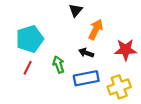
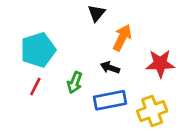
green arrow: (59, 65) -> (75, 82), turned -140

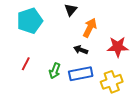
cyan pentagon: (38, 50) -> (30, 21), moved
green arrow: (75, 82) -> (55, 71), moved

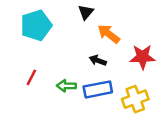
orange arrow: (90, 28) -> (109, 34), turned -78
green arrow: (55, 71) -> (66, 86), turned 70

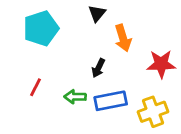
orange arrow: (109, 34) -> (123, 38), turned -145
black arrow: (98, 60) -> (98, 68), moved, turned -84

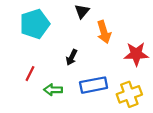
black arrow: (98, 68) -> (72, 57), moved
green arrow: (75, 97) -> (53, 90), moved

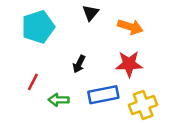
orange arrow: (104, 32) -> (130, 27), moved, turned -55
red star: (136, 54) -> (129, 64), moved

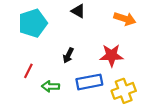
black triangle: (91, 13) -> (78, 11), turned -40
orange arrow: (130, 27) -> (125, 19), moved

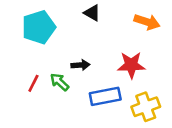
black arrow: (68, 55) -> (80, 65), turned -120
green arrow: (51, 86) -> (60, 82), moved, turned 42

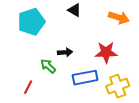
red line: (33, 83) -> (28, 87), moved

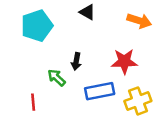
black arrow: (65, 52) -> (76, 61), turned 104
red line: (28, 87) -> (33, 102), turned -32

